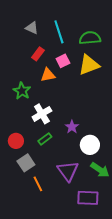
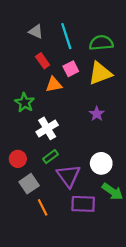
red rectangle: (38, 54) -> (43, 61), turned -72
purple star: (72, 127) -> (97, 114), moved
purple triangle: (68, 171) -> (69, 176), moved
purple rectangle: (88, 198) -> (83, 204), moved

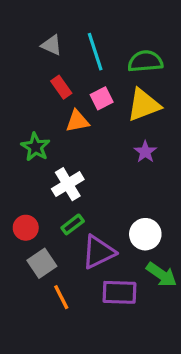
purple star: (97, 114) -> (145, 152), moved
purple triangle: (69, 176) -> (98, 252), turned 40

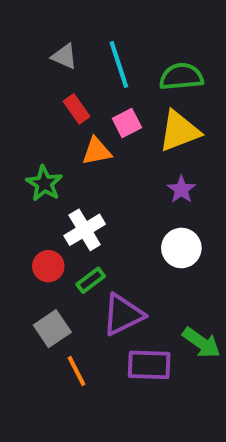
red circle: (26, 228) -> (48, 266), moved
white circle: (145, 234) -> (181, 248), moved

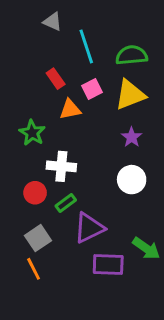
gray triangle: (64, 56) -> (53, 22), moved
white cross: (85, 230) -> (61, 166), turned 36
orange line: (77, 371) -> (34, 269), moved

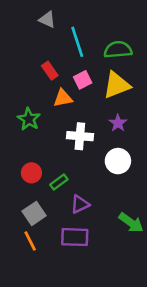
white cross: (61, 166) -> (80, 136), moved
purple triangle: (89, 228) -> (80, 204), size x0.7
purple rectangle: (108, 264) -> (75, 237), moved

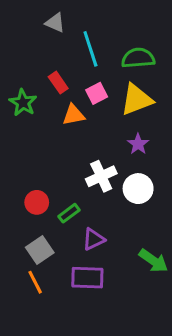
green star: (29, 119) -> (23, 103), moved
white cross: (80, 136) -> (101, 176), moved, turned -30

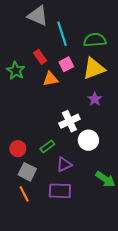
gray triangle: (55, 23) -> (38, 16), size x1.5
white circle: (138, 189) -> (88, 140), moved
red circle: (37, 202) -> (18, 149), moved
gray square: (40, 250) -> (27, 172), turned -30

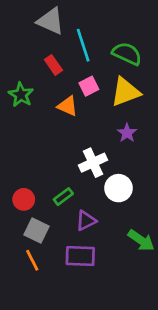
green semicircle: (95, 40) -> (127, 54), turned 30
red rectangle: (40, 57) -> (53, 65), moved
orange triangle: (50, 79) -> (68, 106), turned 35

